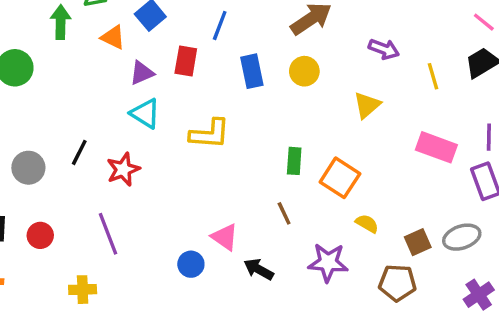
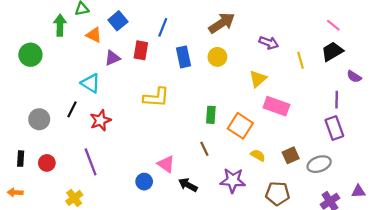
cyan triangle: (145, 114) -> (91, 83), moved
pink rectangle: (436, 147) -> (276, 106), moved
brown square: (418, 242) -> (291, 155), moved
yellow cross: (83, 290) -> (74, 198), turned -35

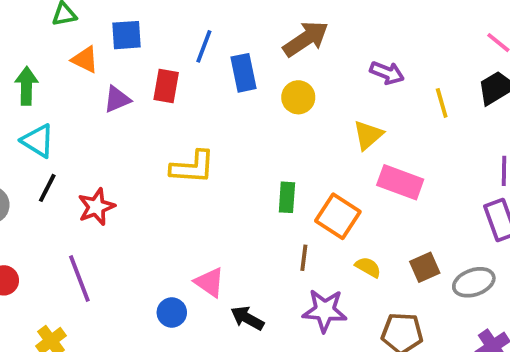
blue square: (118, 21) -> (126, 35), turned 36
green arrow: (60, 25) -> (26, 86), moved
blue rectangle: (184, 57) -> (244, 73), moved
cyan triangle: (91, 83) -> (38, 141), moved
brown line: (204, 149) -> (304, 258), moved, turned 32

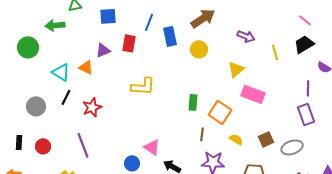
orange triangle: (85, 60) -> (86, 67), moved
green arrow: (26, 86) -> (55, 25), moved, turned -96

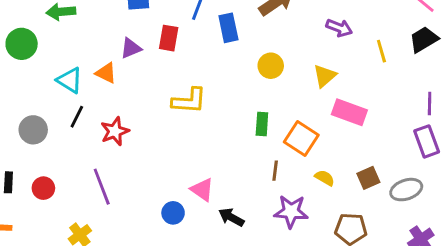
yellow circle: (199, 49) -> (271, 66), moved

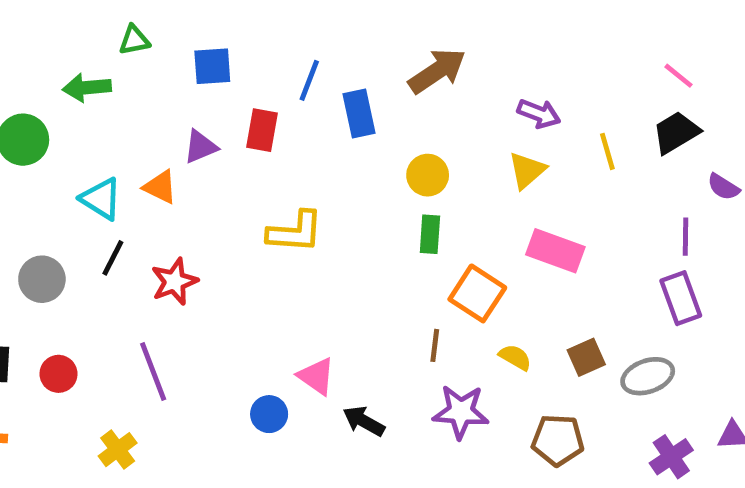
yellow triangle: (325, 76) -> (527, 170), moved
green rectangle: (262, 124) -> (430, 234), moved

